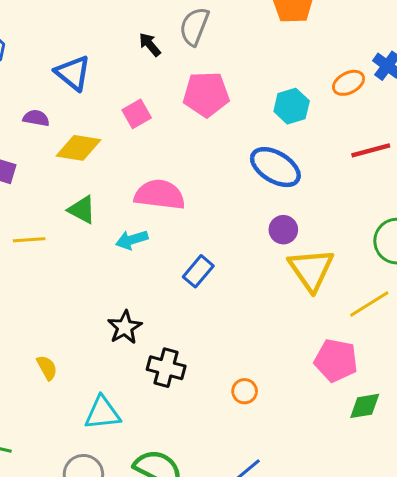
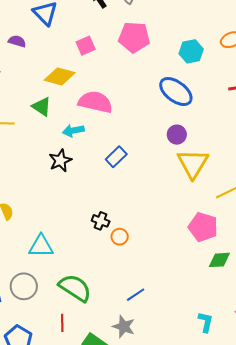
yellow diamond: (79, 148) -> (60, 76), moved
black star: (125, 327) -> (60, 161), moved
black cross: (166, 368) -> (101, 221), moved, size x0.7
orange circle: (245, 391) -> (120, 237), moved

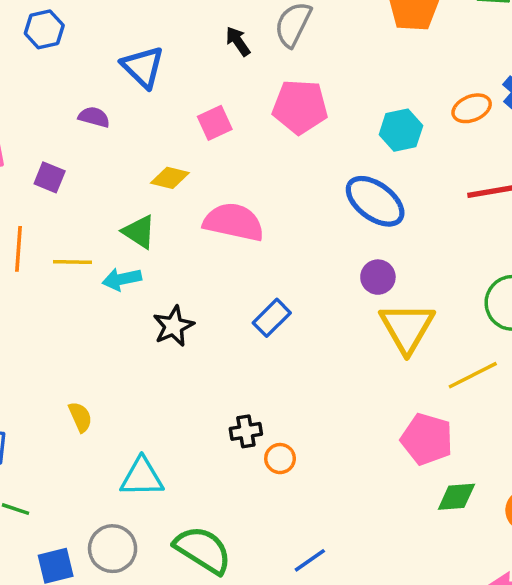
yellow diamond: (60, 76) -> (170, 178), size x0.7
cyan arrow: (73, 131) -> (122, 279), moved
black cross: (101, 221) -> (246, 431), turned -30

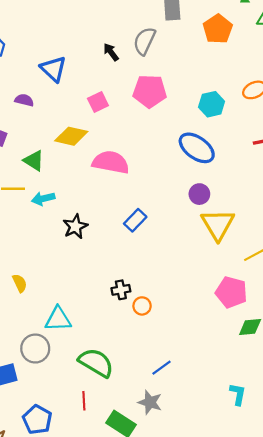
yellow diamond: (170, 178) -> (71, 136), size x1.4
green triangle: (139, 232) -> (34, 161), moved
gray circle: (113, 549) -> (35, 349), moved

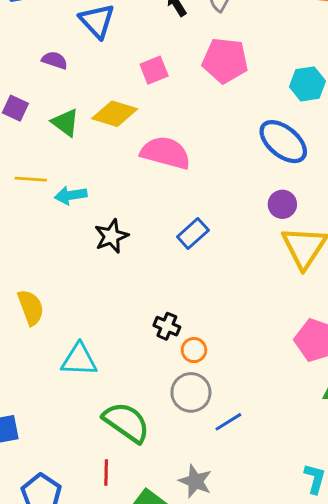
green triangle: (34, 161) -> (65, 123), moved
yellow semicircle: (20, 283) -> (31, 307), size x1.4
black cross: (121, 290) -> (167, 326), turned 30
gray circle: (35, 349) -> (191, 392), moved
blue line: (161, 368) -> (228, 422), moved

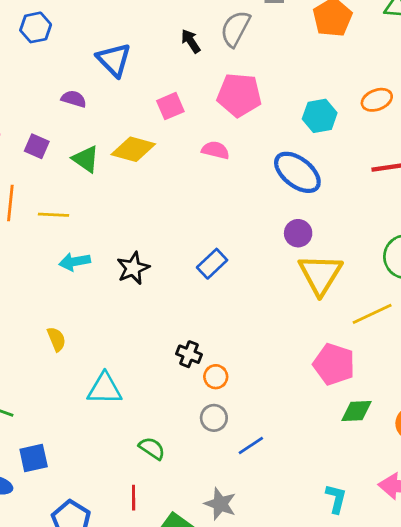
pink semicircle: (166, 153) -> (215, 150), moved, size x0.6
cyan arrow: (71, 195) -> (75, 262), moved
yellow semicircle: (31, 307) -> (56, 339), size x0.7
gray circle: (191, 392) -> (214, 418), size x0.7
green semicircle: (126, 422) -> (152, 448), size x0.6

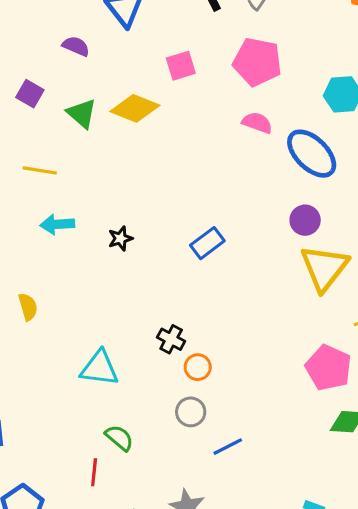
pink semicircle: (215, 150) -> (257, 123), moved
black star: (133, 268) -> (120, 238), size x0.7
cyan triangle: (105, 389) -> (100, 368), moved
red line: (134, 498) -> (94, 472), moved

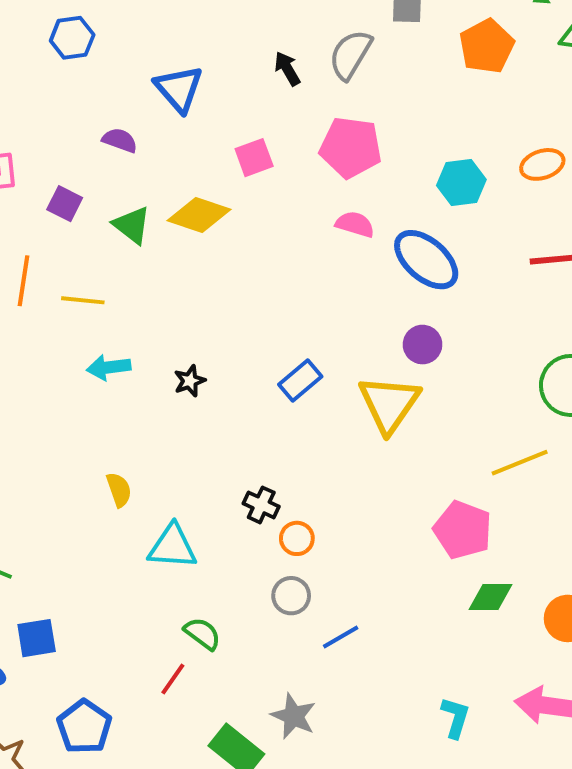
yellow triangle: (324, 268) -> (389, 404), moved
yellow semicircle: (28, 307) -> (119, 490), moved
red line: (94, 472) -> (173, 679), turned 32

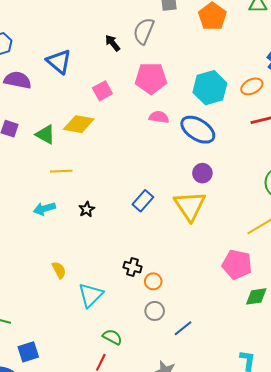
purple semicircle: (120, 140) -> (18, 80), moved, size x1.5
orange ellipse: (542, 164) -> (252, 86), moved
cyan hexagon: (461, 183) -> (210, 88), size x1.4
yellow line: (83, 300) -> (61, 171), moved
cyan triangle: (173, 547) -> (91, 295), turned -40

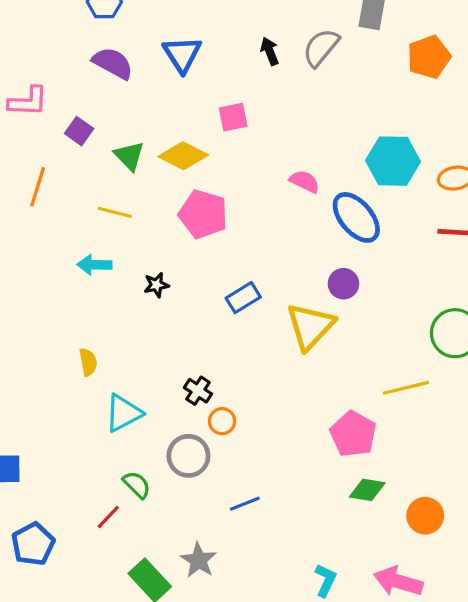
pink pentagon: (151, 78) -> (203, 214), moved
yellow line: (61, 171) -> (115, 212), moved
gray circle: (155, 311) -> (188, 456), moved, size x1.4

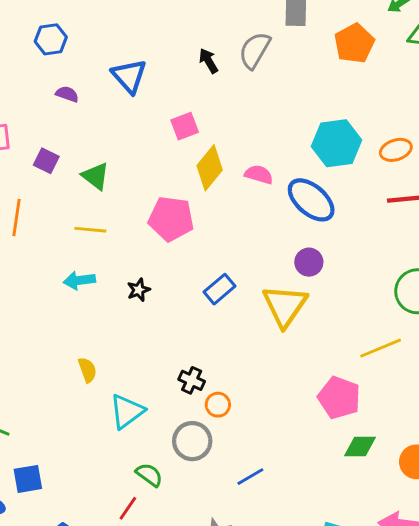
purple semicircle: (113, 63) -> (67, 94), size x0.6
yellow diamond: (183, 156) -> (210, 168), moved, turned -69

